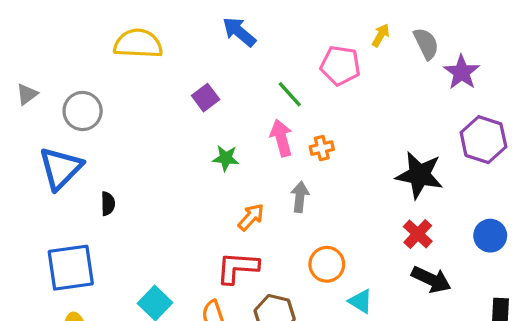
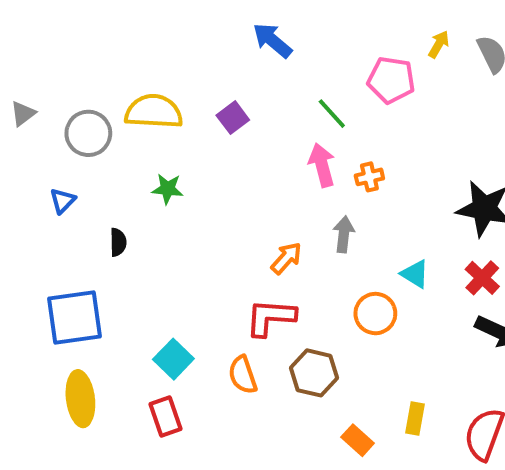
yellow semicircle: (138, 44) -> (154, 112), moved
green star: (226, 158) -> (168, 189), moved
blue triangle: (61, 168) -> (63, 201), size x0.5
cyan triangle: (360, 301) -> (415, 274), moved

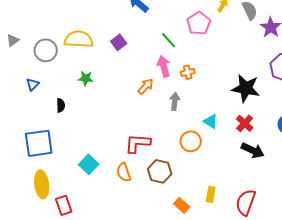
pink pentagon: (391, 80) -> (199, 23), turned 30
orange arrow: (286, 258) -> (146, 86), moved
red rectangle: (166, 416) -> (64, 205), moved

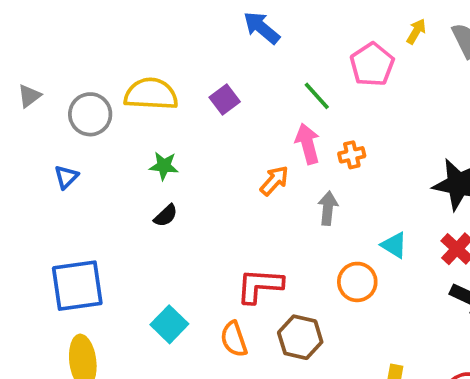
black semicircle: (61, 105) -> (166, 216), moved, turned 48

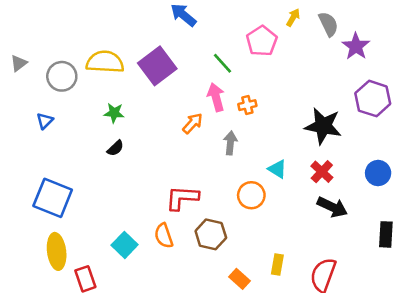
purple square: (225, 100) -> (157, 66), size x1.8
blue square: (77, 286) -> (53, 198), turned 30
cyan square: (169, 324) -> (125, 245), moved

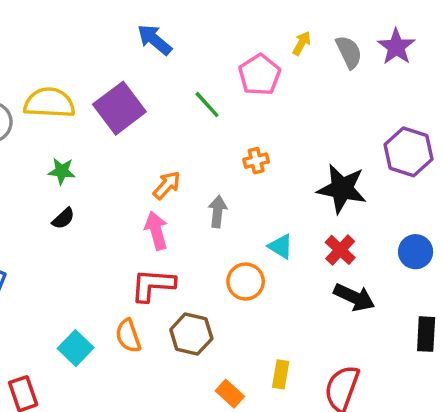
purple star: (356, 46) -> (396, 47), moved
pink arrow: (216, 97) -> (156, 231), moved
orange cross: (247, 105) -> (256, 161), moved

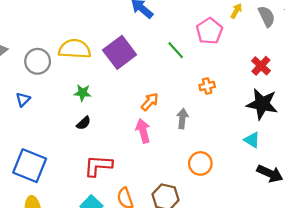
cyan triangle: (281, 246) -> (252, 140), moved
red cross: (340, 250) -> (261, 66), moved
red L-shape: (153, 285) -> (98, 166), moved

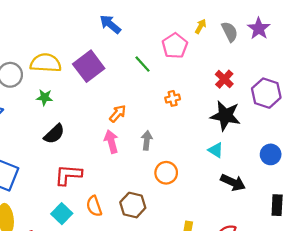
green star: (82, 93) -> (45, 97), moved
gray arrow: (182, 119) -> (147, 140), moved
black semicircle: (84, 123) -> (54, 134), size x1.5

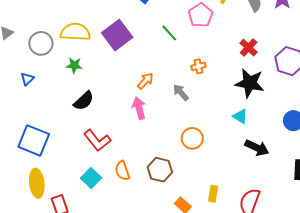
gray arrow: (147, 140) -> (181, 92), moved, turned -48
red L-shape: (68, 175) -> (97, 140), turned -132

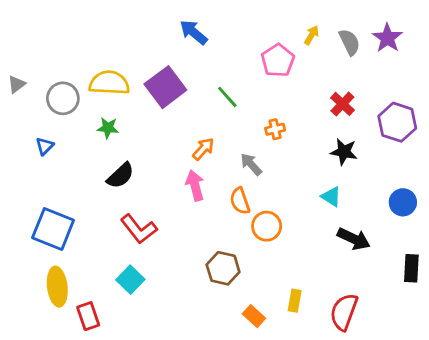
green line: (169, 33) -> (227, 97), moved
black star: (250, 83) -> (344, 152), size x0.7
orange semicircle: (122, 171) -> (240, 201), moved

